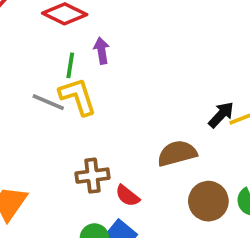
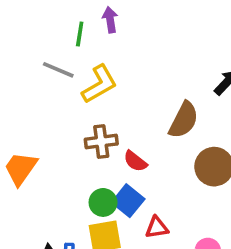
yellow L-shape: (78, 97) -> (99, 84), moved, turned 78
brown semicircle: (177, 153) -> (184, 120), turned 132

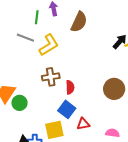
brown semicircle: (184, 120) -> (79, 22), moved
red semicircle: (135, 161) -> (70, 87), turned -128
green circle: (103, 202) -> (20, 103), moved

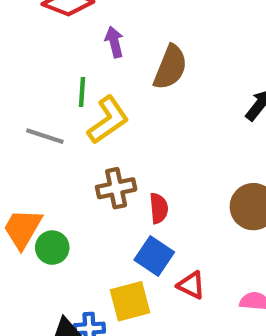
green line: (37, 17) -> (82, 92), moved
gray line: (25, 38) -> (45, 136), moved
red triangle: (83, 124) -> (191, 285), turned 40

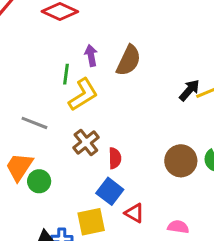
purple arrow: (114, 42) -> (91, 55), moved
gray line: (45, 136) -> (34, 123), moved
brown cross: (116, 188) -> (86, 143), turned -30

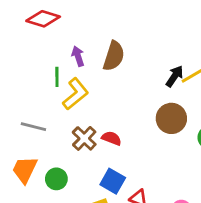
red semicircle: (115, 158) -> (111, 138), moved, turned -60
brown circle: (181, 161) -> (171, 118), moved
green circle: (39, 181) -> (56, 179), moved

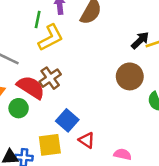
red semicircle: (111, 138) -> (31, 87), moved, size x1.6

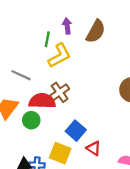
red semicircle: (31, 87) -> (42, 101), turned -30
yellow square: (50, 145) -> (60, 153), turned 30

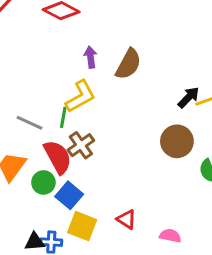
green line: (47, 39) -> (63, 117), moved
red semicircle: (42, 101) -> (58, 157), turned 60
blue square: (76, 131) -> (69, 195), moved

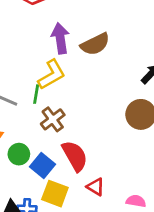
purple arrow: (91, 57) -> (60, 38), size x1.5
brown semicircle: (128, 64) -> (95, 44), turned 36
red semicircle: (58, 157) -> (75, 156), moved

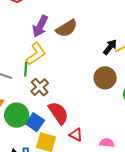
purple arrow: (60, 38) -> (40, 26), turned -140
green circle: (19, 154) -> (17, 115), size x1.5

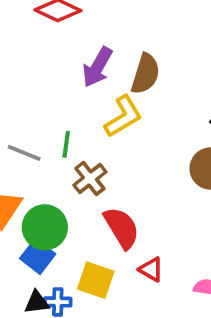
brown semicircle: (67, 28) -> (145, 74), turned -45
yellow L-shape: (36, 54) -> (123, 116), moved
blue square: (35, 122) -> (38, 256), moved

